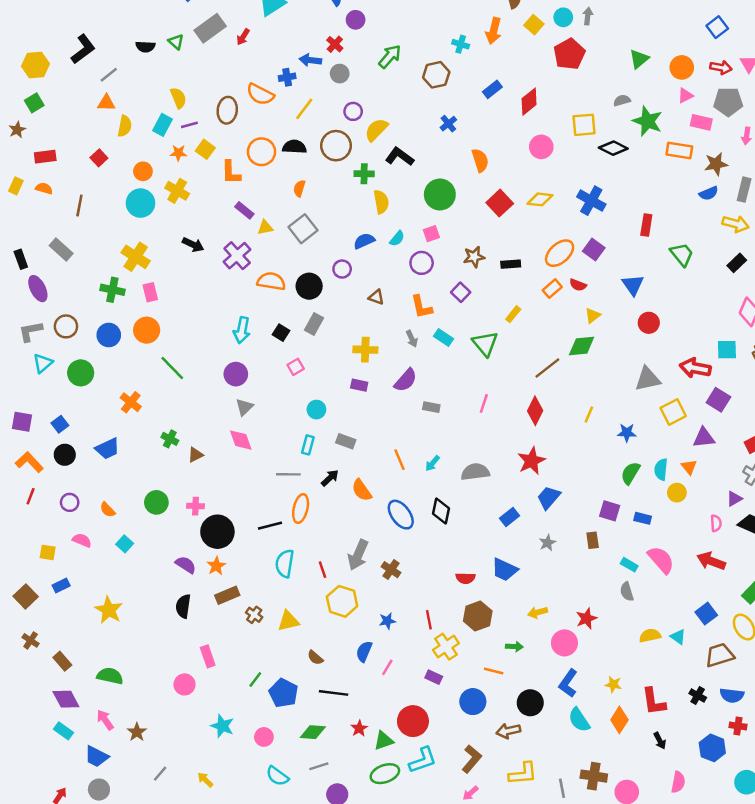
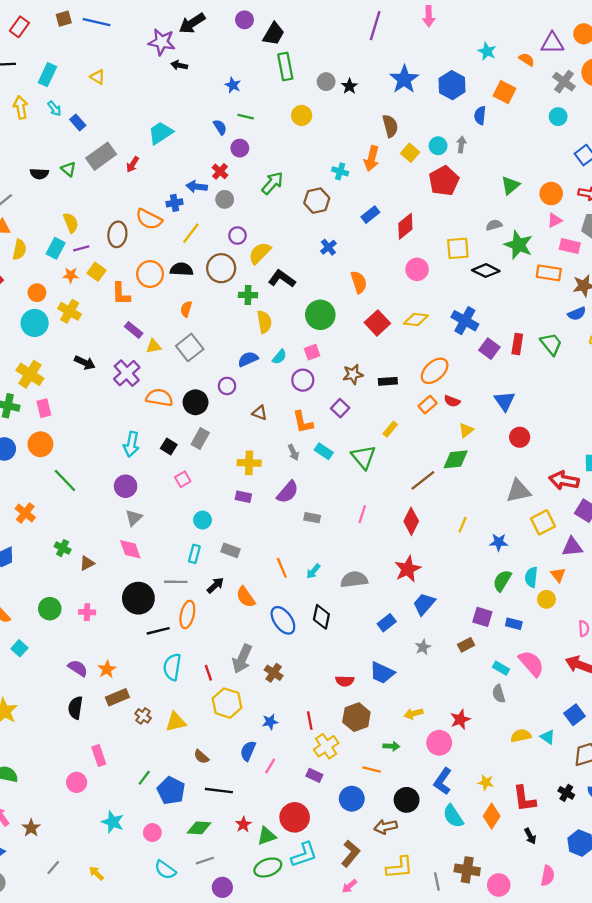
purple square: (594, 249) -> (489, 349), moved
green trapezoid: (682, 254) -> (551, 344), moved
black circle: (217, 532) -> (138, 598), moved
brown rectangle: (593, 540) -> (466, 645), turned 70

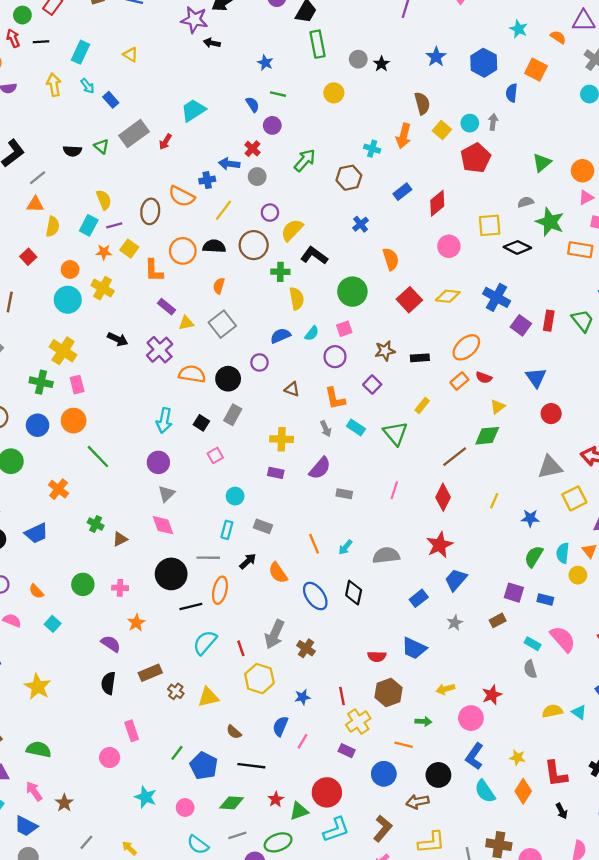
blue star: (404, 79) -> (436, 57), size x0.7
cyan semicircle: (172, 667) -> (205, 643), turned 32
orange star: (107, 669) -> (136, 623), moved
green ellipse: (268, 868) -> (278, 842), moved

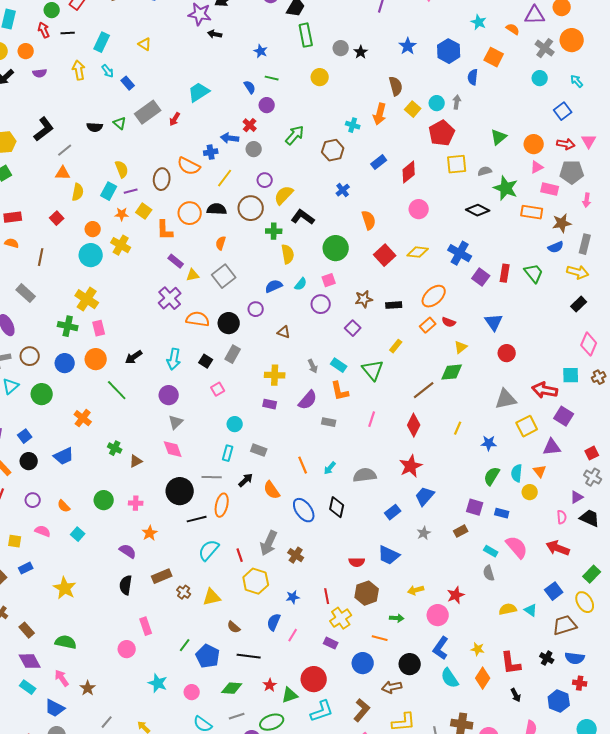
yellow square: (490, 225) -> (457, 164), moved
black arrow: (118, 339) -> (134, 357), moved, turned 120
orange L-shape: (335, 398) -> (340, 391), moved

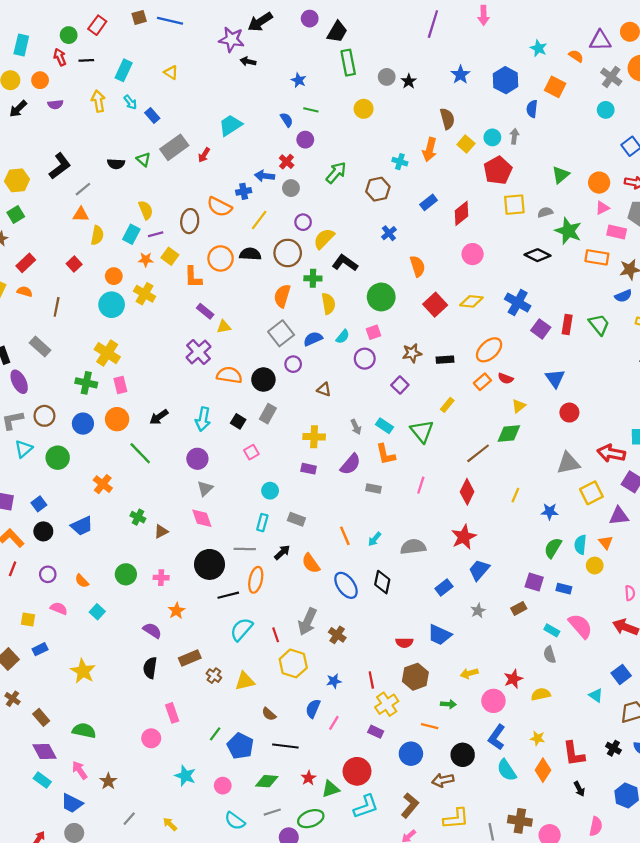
red rectangle: (13, 217) -> (26, 263), turned -36
orange semicircle: (221, 243) -> (282, 296), moved, size x1.5
gray square: (224, 276) -> (281, 333), moved
yellow semicircle: (508, 609) -> (541, 694), moved

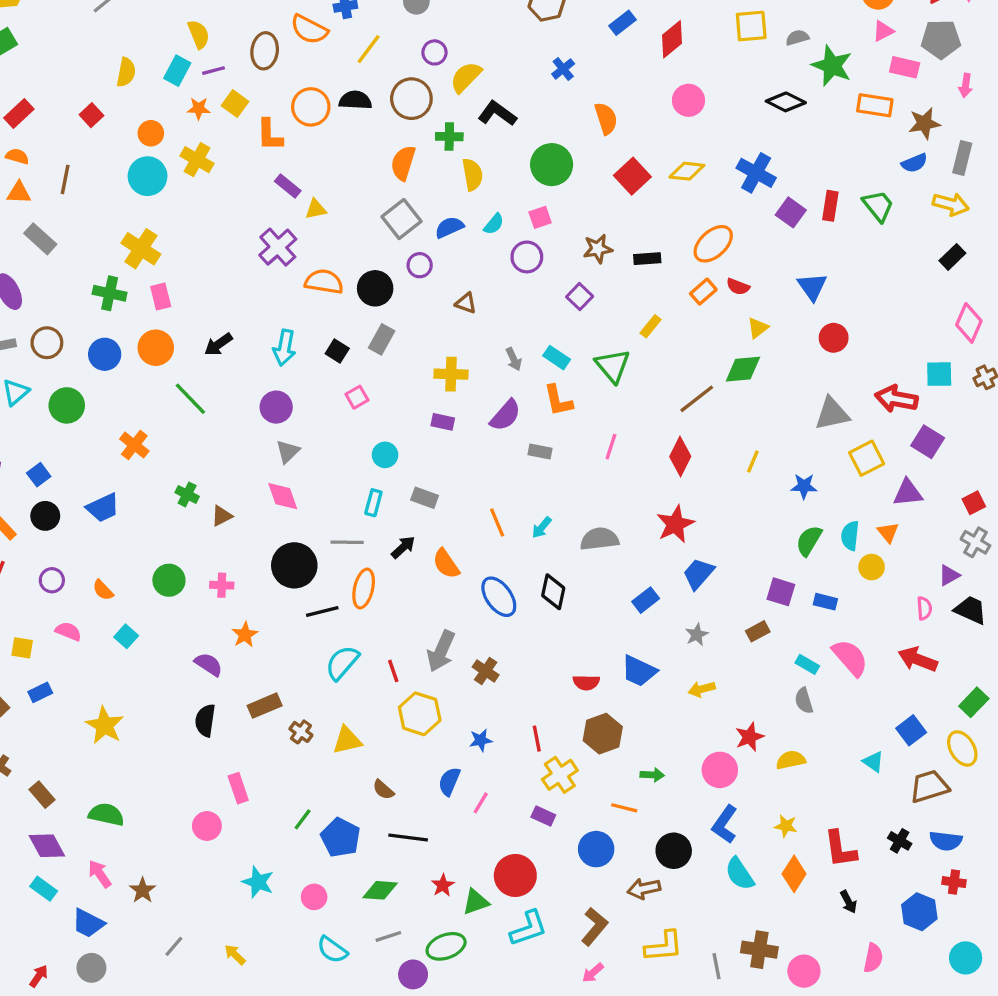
orange triangle: (81, 214) -> (19, 193), moved
yellow arrow: (469, 673) -> (702, 689), moved

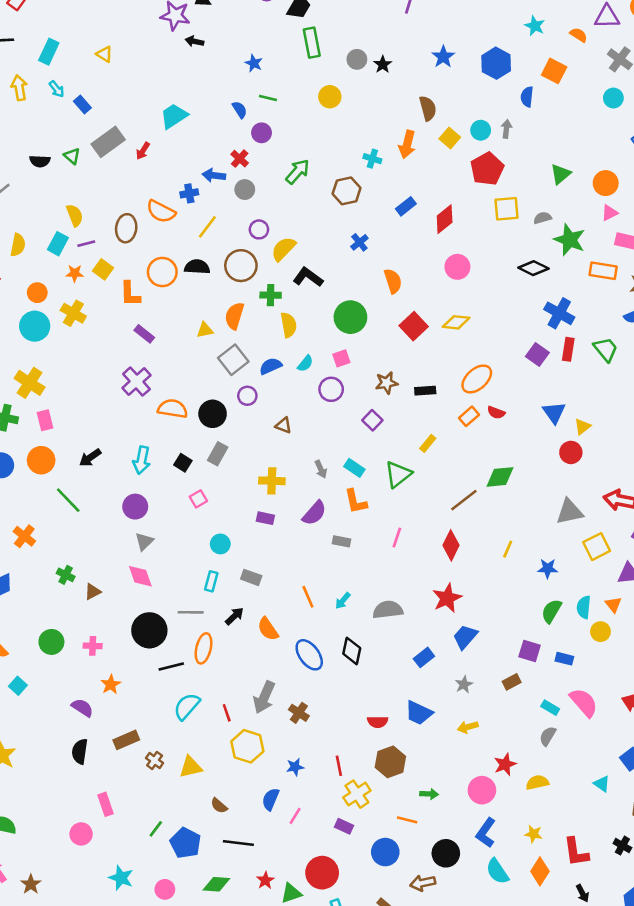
blue cross: (756, 173) -> (559, 313), moved
yellow triangle: (316, 209) -> (205, 330), moved
yellow triangle: (758, 328) -> (582, 427), moved
green triangle: (613, 366) -> (398, 474), turned 32
gray semicircle: (804, 701) -> (548, 736), turned 48

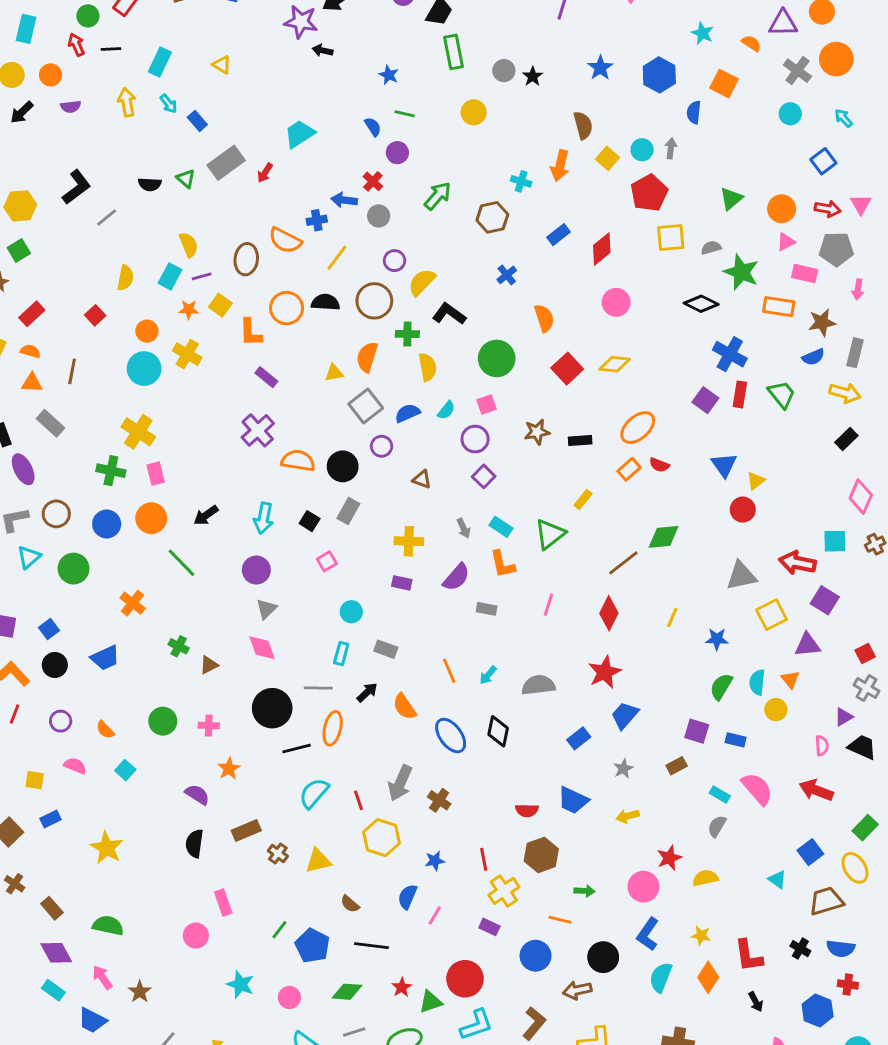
purple square: (372, 420) -> (484, 476), moved
cyan semicircle: (497, 871) -> (661, 977), turned 56

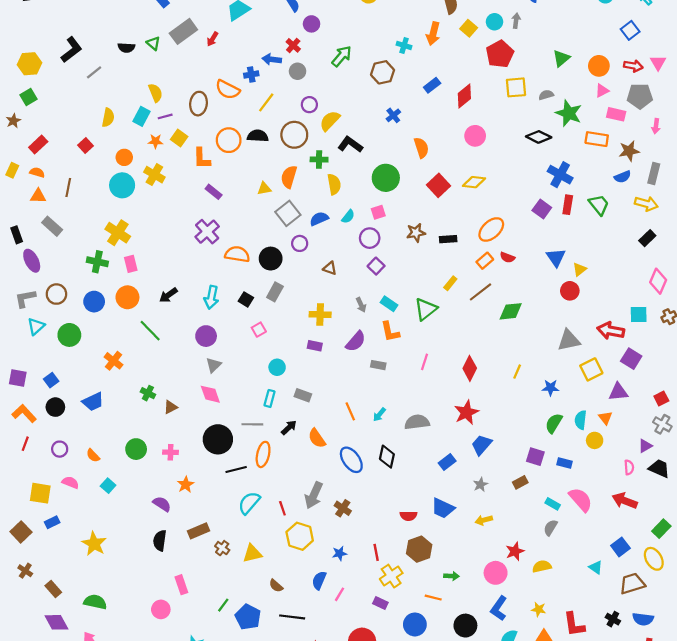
brown line: (623, 563) -> (480, 292), moved
yellow square: (35, 780) -> (40, 493), size x1.5

